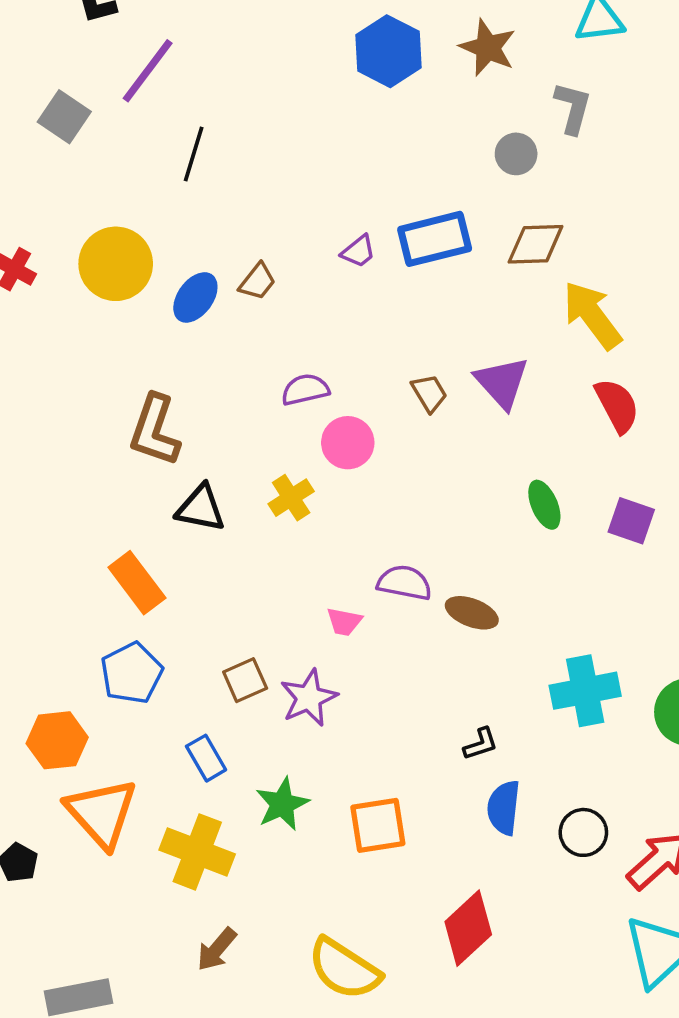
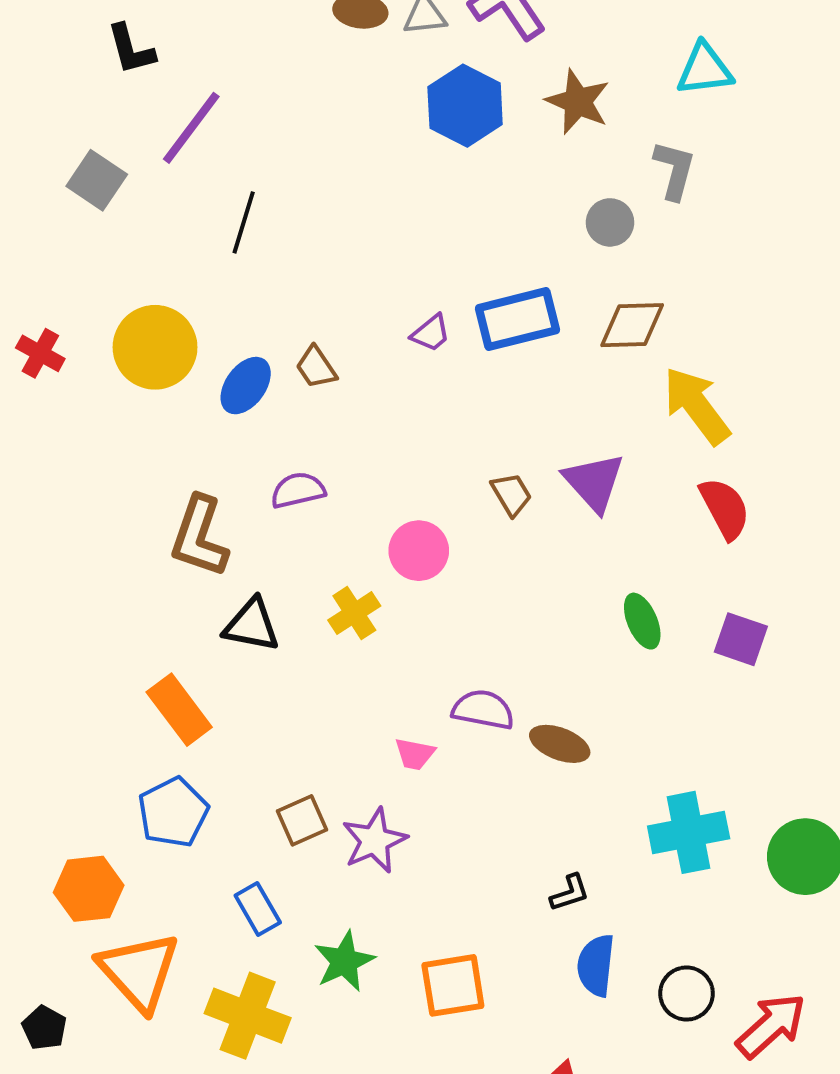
brown trapezoid: (257, 281) -> (316, 367), turned 108
purple semicircle: (305, 390) -> (298, 490), moved

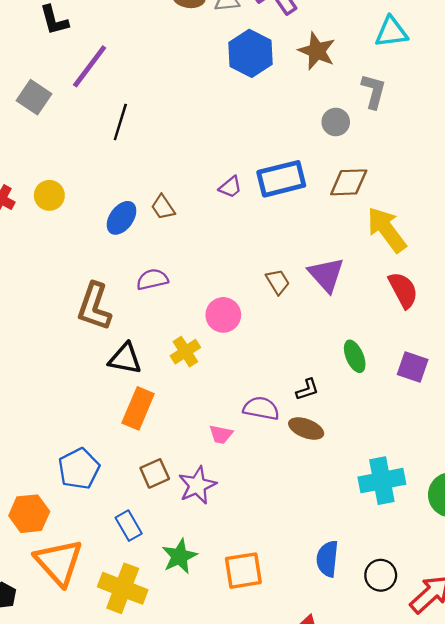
yellow circle: (155, 347) -> (49, 195), moved, size x0.6
orange rectangle: (179, 710) -> (138, 408), moved, turned 60
black L-shape: (570, 893) -> (307, 389), moved

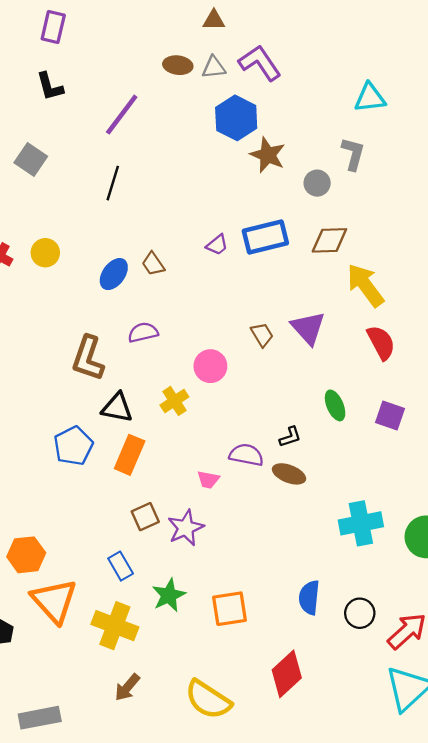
brown star: (317, 51) -> (268, 155), moved
purple line: (90, 66) -> (122, 115), moved
blue pentagon: (79, 469) -> (73, 446), moved

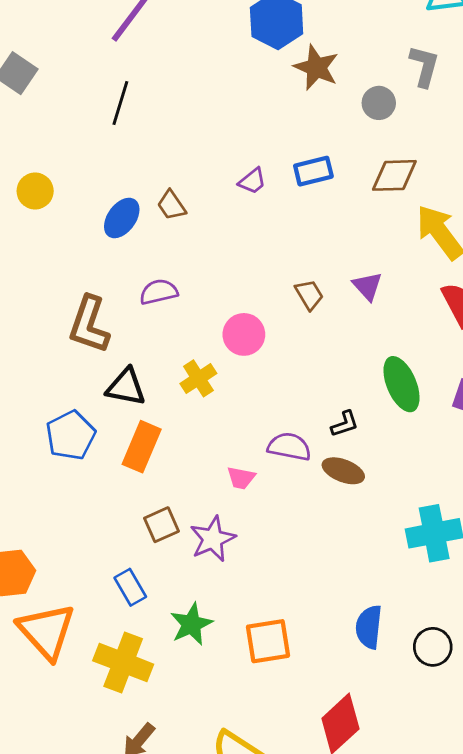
blue rectangle: (265, 237) -> (313, 171), size x0.7
purple triangle: (308, 328) -> (367, 286), size x0.7
green ellipse: (335, 405) -> (402, 384), size x1.4

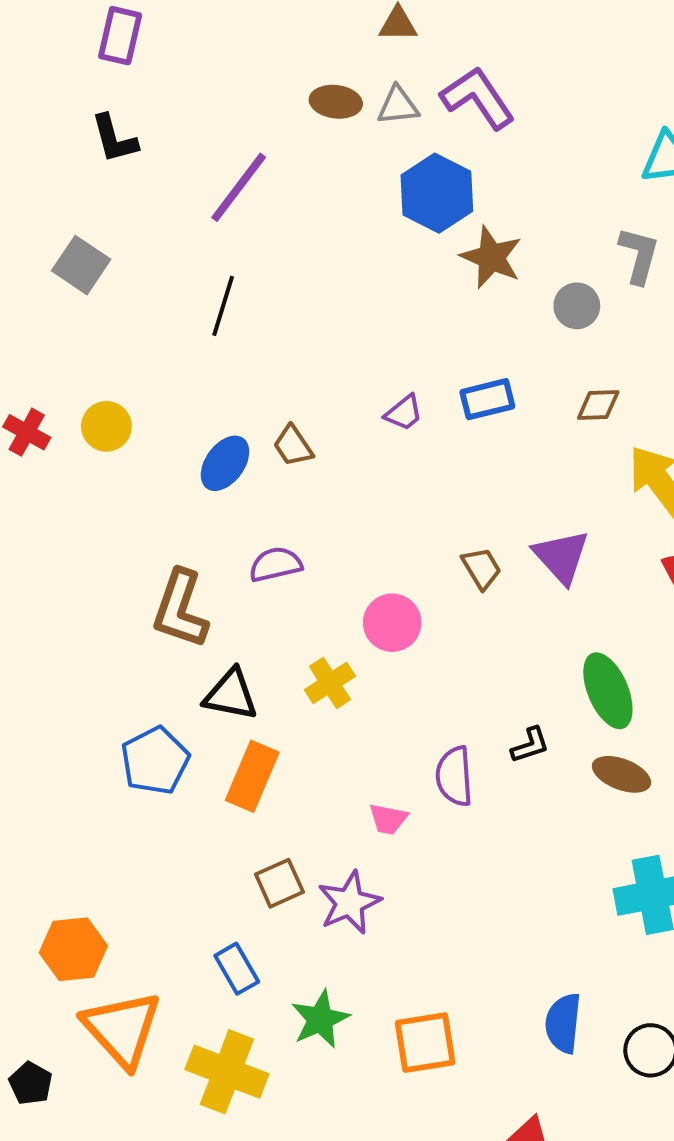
brown diamond: (394, 175) -> (598, 405), size x0.7
purple triangle: (367, 286) -> (561, 557), size x1.4
purple semicircle: (289, 447) -> (454, 776), turned -105
brown ellipse: (343, 471) -> (622, 774), moved

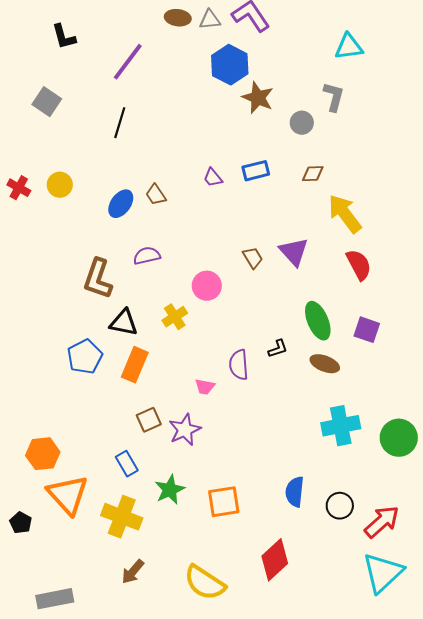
purple trapezoid: (404, 413) -> (213, 178), turned 90

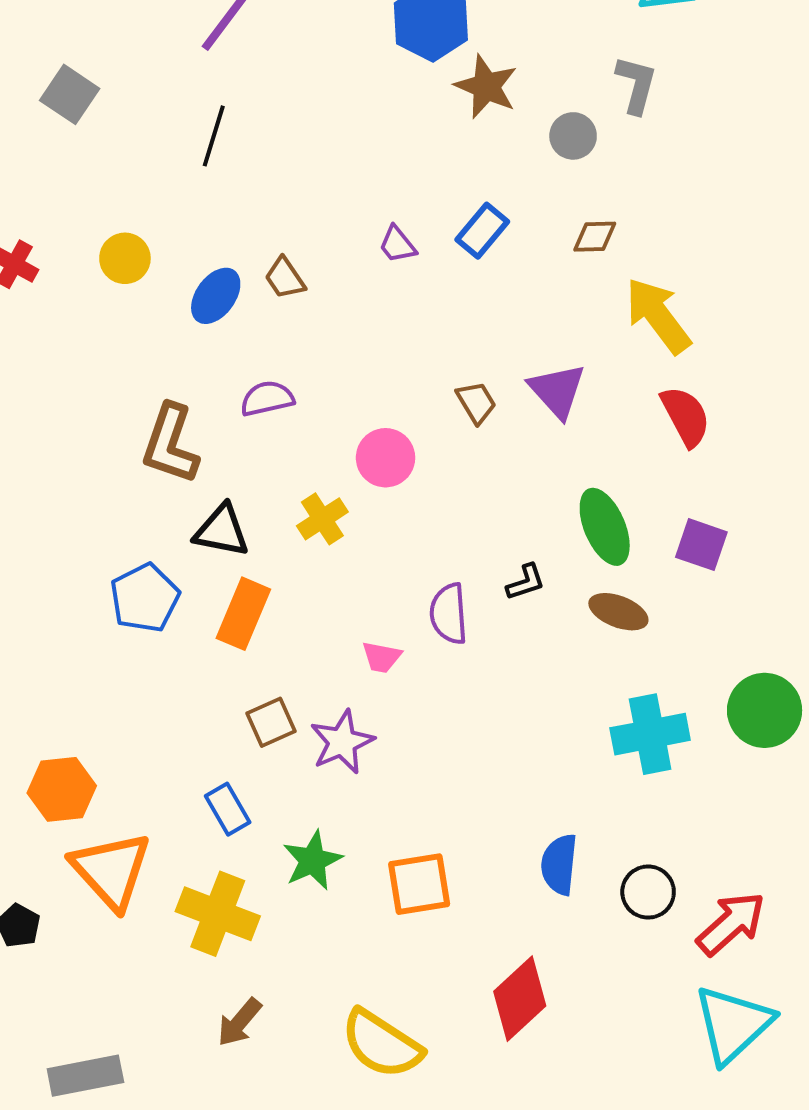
blue rectangle: (256, 171) -> (482, 231), turned -36
yellow circle: (60, 185) -> (125, 258), moved
green circle: (399, 438) -> (765, 710), moved

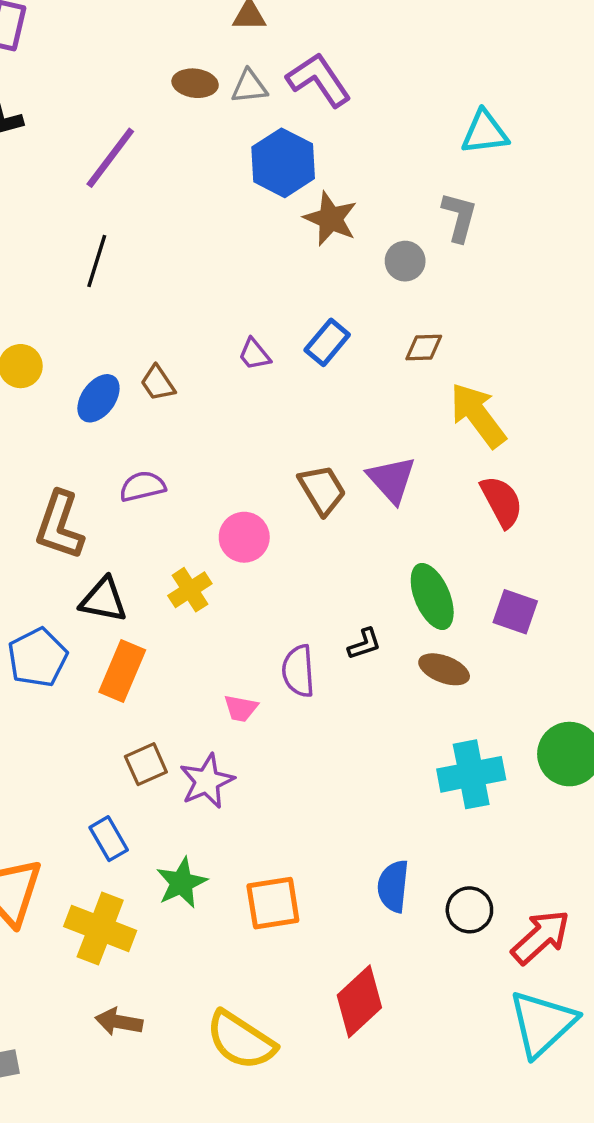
brown trapezoid: (476, 402) -> (322, 490), size x1.4
brown arrow: (239, 1022) -> (119, 1022), turned 60

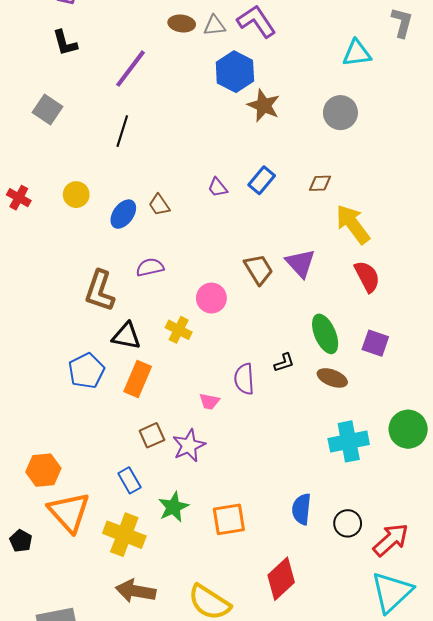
gray L-shape: (459, 217) -> (402, 22), moved
gray circle: (405, 261) -> (340, 113), moved, size x1.4
yellow cross: (190, 590) -> (179, 330), turned -30
brown arrow: (119, 1022) -> (136, 591), size x1.4

